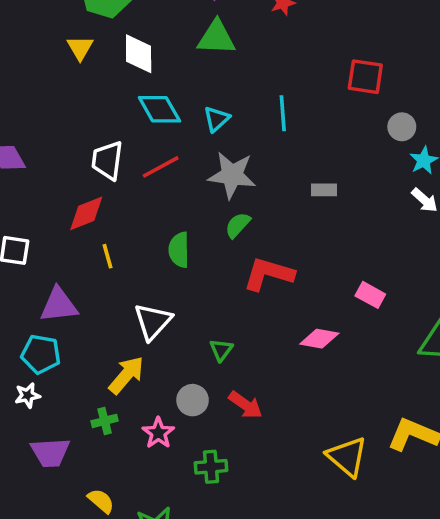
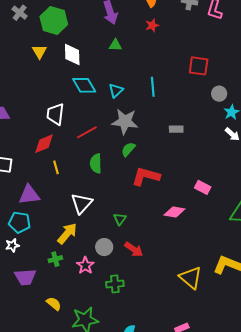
green triangle: (216, 38) -> (115, 45), size x0.6
red line: (161, 167) -> (87, 132), moved

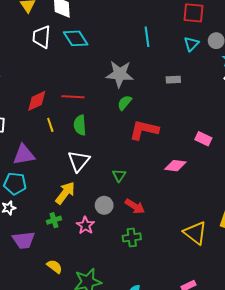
cyan triangle: (116, 90) -> (191, 44), moved
white trapezoid: (55, 114) -> (42, 37), moved
red line: (87, 132) -> (73, 97), moved, turned 35
green semicircle: (96, 163) -> (80, 125), moved
green cross: (115, 284) -> (132, 237), moved

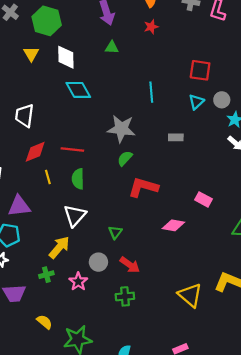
white trapezoid: (42, 37) -> (25, 116), moved

